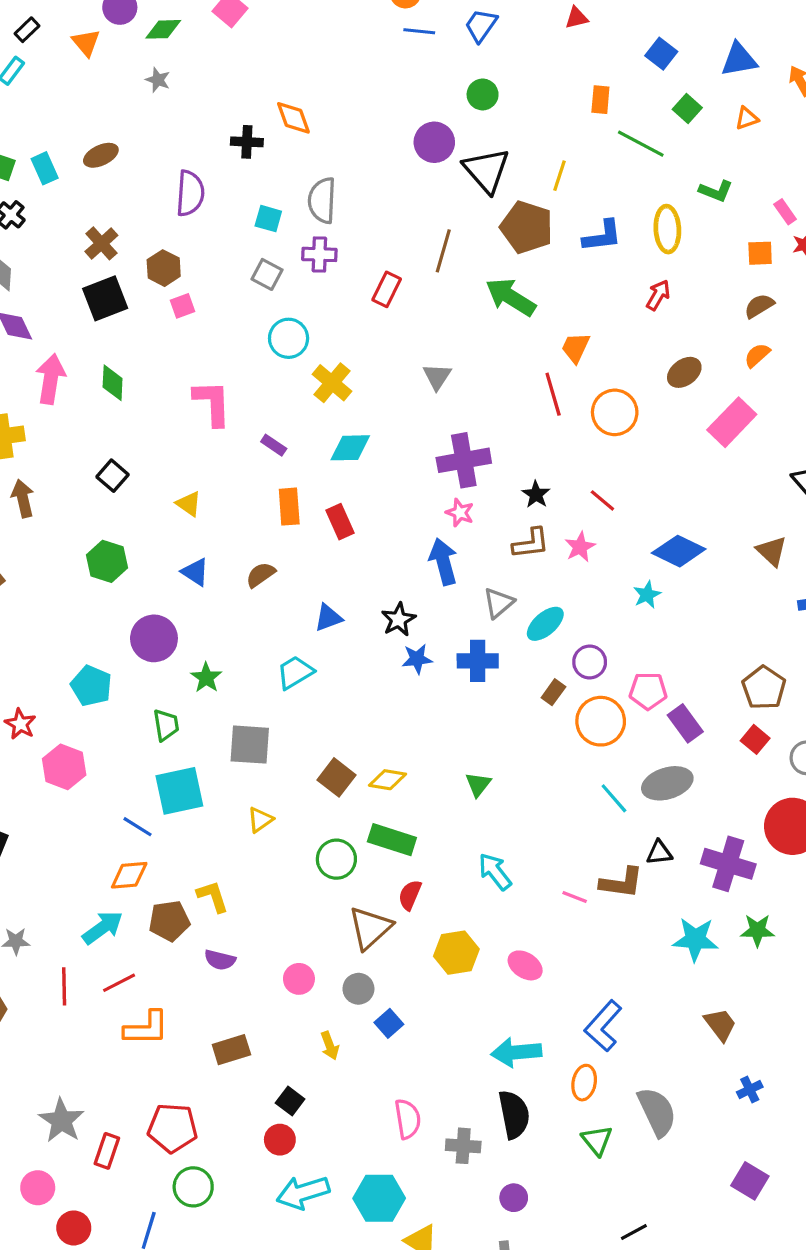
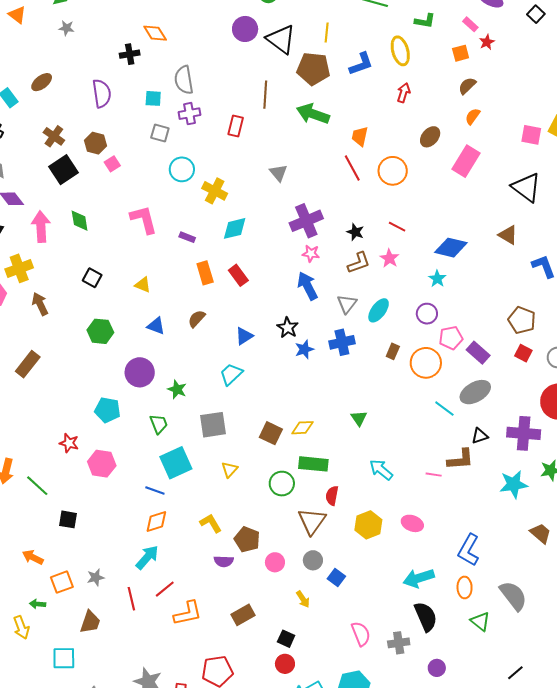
purple circle: (590, 662) -> (427, 314), moved
brown pentagon: (169, 921) -> (247, 539), moved, turned -30

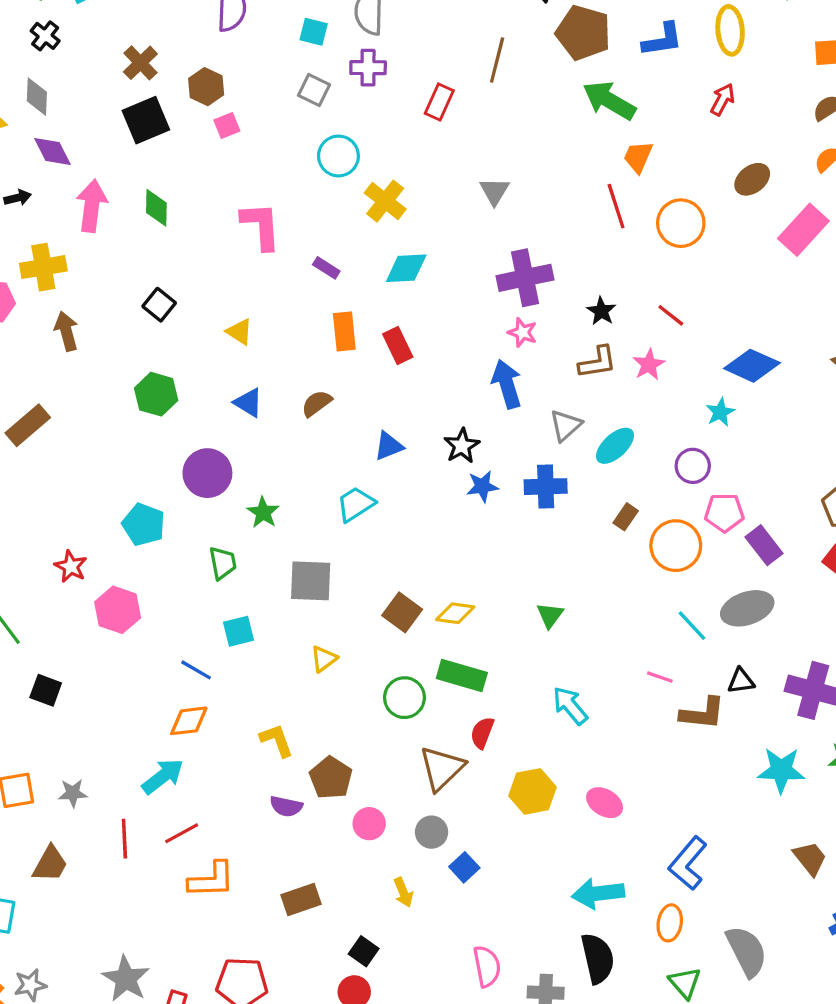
green arrow: (313, 114) -> (609, 100), moved
cyan square: (176, 463) -> (239, 631), size x0.6
pink line: (434, 475) -> (660, 677), moved

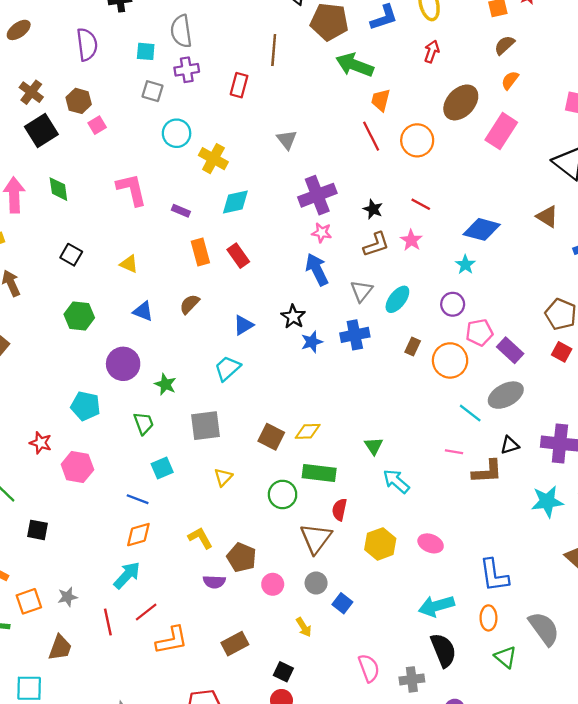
brown ellipse: (752, 179) -> (461, 102), size x1.5
green triangle: (550, 615) -> (374, 446), moved
blue L-shape: (688, 863) -> (494, 575), turned -39

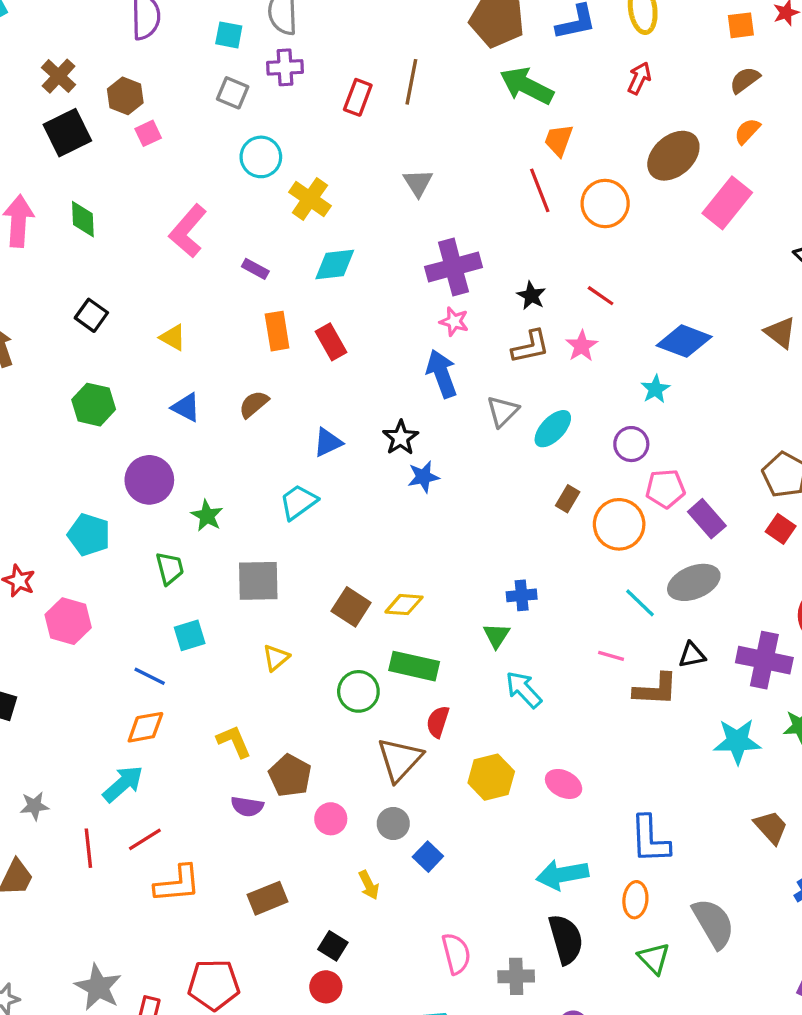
brown line: (274, 50) -> (411, 82), moved
pink L-shape: (132, 190) -> (188, 231), turned -132
blue cross: (355, 335) -> (522, 595), moved, size x0.7

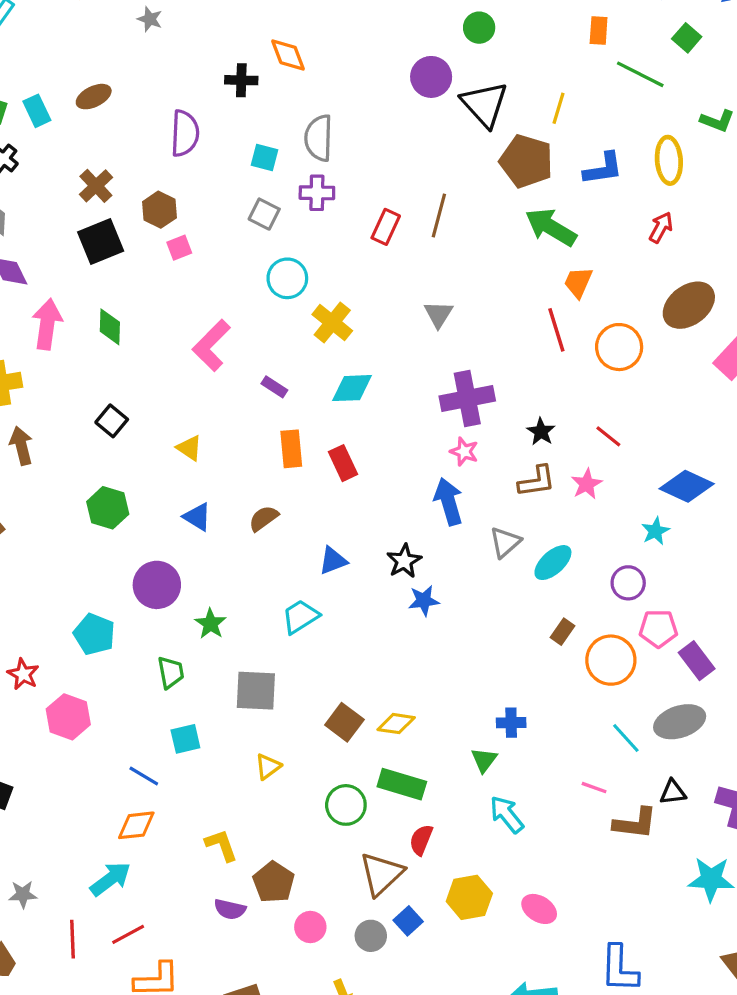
blue square: (428, 857) -> (408, 921), moved

